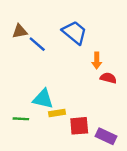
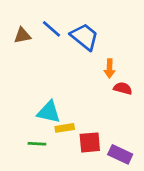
blue line: (37, 44) -> (51, 29), moved
green line: (21, 119) -> (37, 144), moved

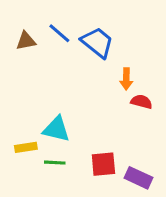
yellow rectangle: (65, 128) -> (26, 147), moved
green line: (37, 144) -> (55, 163), moved

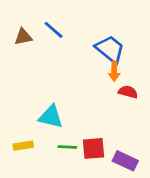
blue trapezoid: (97, 42) -> (110, 49), moved
yellow rectangle: (26, 147) -> (23, 146), moved
green line: (55, 163) -> (67, 147), moved

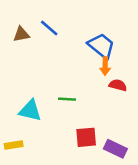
cyan triangle: (51, 117) -> (30, 111), moved
yellow rectangle: (23, 146) -> (14, 145), moved
green line: (67, 147) -> (67, 99), moved

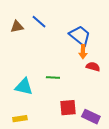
yellow rectangle: (14, 145) -> (20, 119), moved

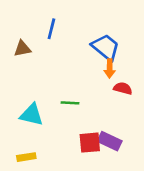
blue line: (39, 22) -> (51, 29), turned 63
brown triangle: (17, 27) -> (22, 49), moved
purple rectangle: (91, 117) -> (110, 141), moved

